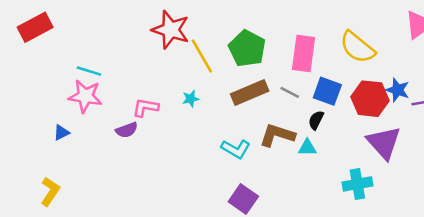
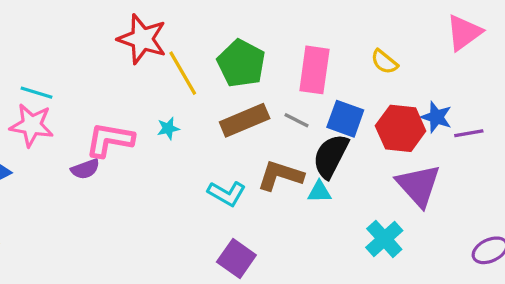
yellow semicircle: (357, 47) -> (384, 62), size x0.6
pink L-shape: (145, 107) -> (110, 140), size x1.4
black semicircle: (316, 120) -> (331, 156), size x1.8
cyan cross: (357, 184) -> (384, 239), turned -32

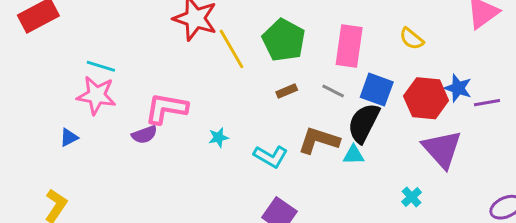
brown rectangle: (245, 120) -> (287, 91), size x0.5
cyan star: (168, 128) -> (218, 137), moved
cyan cross: (384, 239) -> (412, 197), size x0.6

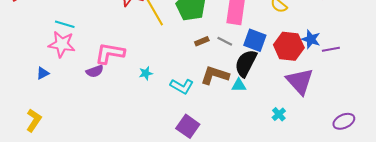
brown rectangle: (287, 91) -> (202, 41), moved

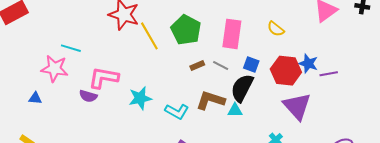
cyan line: (65, 24) -> (71, 48), moved
blue square: (255, 40) -> (251, 65), size x0.7
purple semicircle: (95, 71) -> (88, 96), turned 36
blue triangle: (43, 73) -> (35, 98), turned 32
cyan star: (146, 73) -> (140, 98), size x1.6

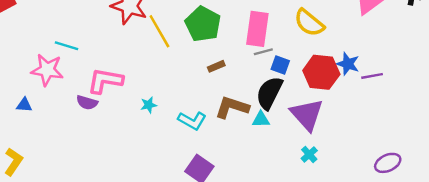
yellow semicircle: (276, 29) -> (309, 23), size x1.5
gray line: (221, 66) -> (263, 52), moved, turned -42
cyan star: (140, 98) -> (149, 105), size x0.6
purple triangle: (297, 106) -> (307, 115), moved

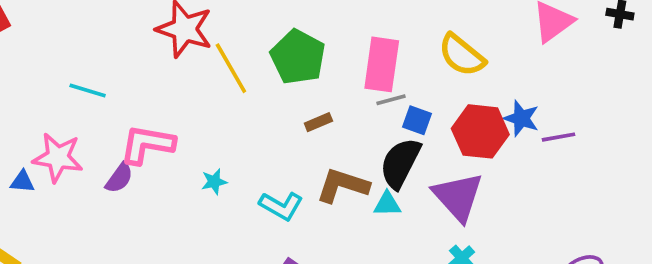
pink star: (47, 70) -> (58, 157), moved
purple semicircle: (87, 103) -> (119, 178), turned -70

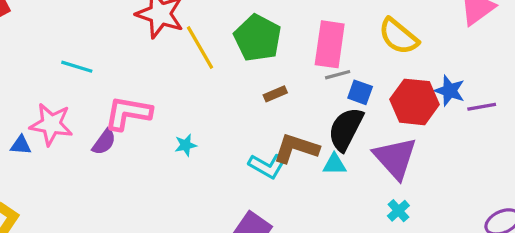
cyan L-shape: (281, 206) -> (267, 166), moved

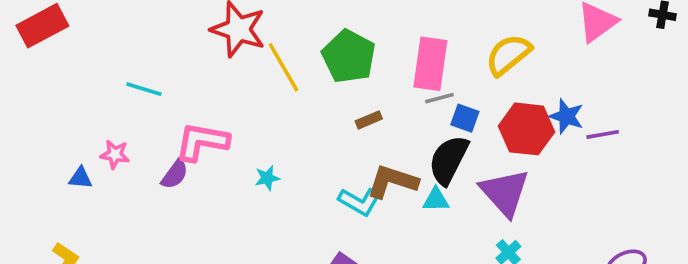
yellow semicircle: (398, 36) -> (508, 55), turned 102
pink star: (51, 124) -> (115, 154), size x0.6

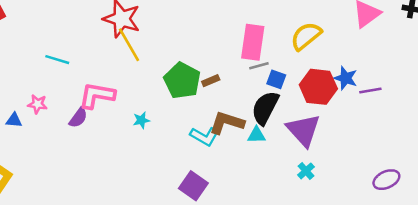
green pentagon: (349, 56) -> (182, 81), moved
yellow line: (284, 67) -> (129, 45), moved

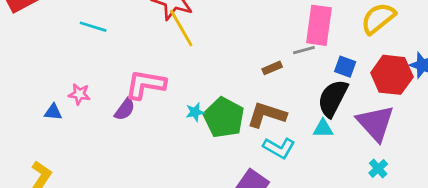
cyan line: (57, 60) -> (93, 27), moved
gray line: (259, 66) -> (304, 50), moved
green pentagon: (182, 81) -> (224, 118), moved
brown L-shape: (227, 123) -> (267, 115), moved
cyan L-shape: (204, 136) -> (279, 148), moved

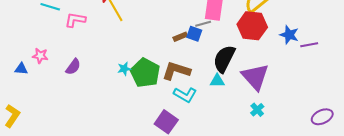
blue square: (345, 67) -> (194, 34), moved
red hexagon: (392, 75) -> (252, 26), moved
pink L-shape: (145, 84) -> (75, 20), moved, size x0.7

